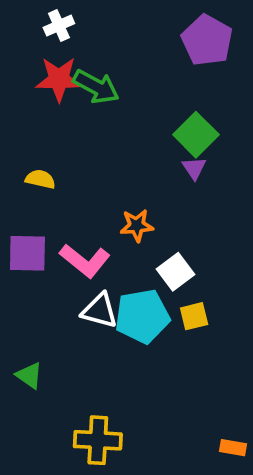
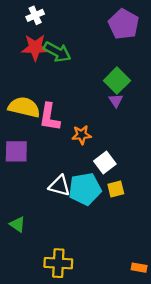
yellow semicircle: (40, 179) -> (24, 107), size x1.8
pink L-shape: (85, 261) -> (50, 117), moved, turned 60

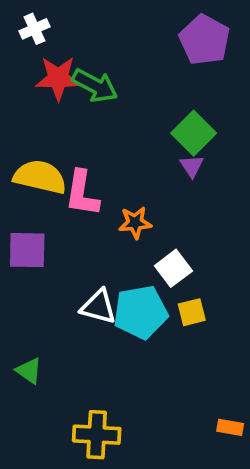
white cross: (35, 15) -> (35, 29), moved
orange rectangle: (139, 268) -> (230, 427), moved

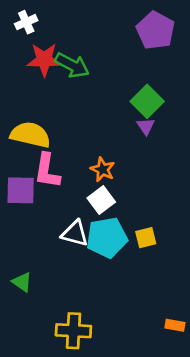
pink L-shape: (82, 193) -> (47, 171), moved
orange star: (135, 223) -> (103, 169), turned 30
white square: (173, 268) -> (101, 200), moved

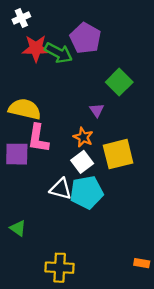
purple pentagon: (155, 30) -> (85, 38), moved
purple triangle: (146, 126) -> (97, 110), moved
yellow square: (146, 238) -> (118, 154), moved, size x1.8

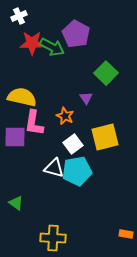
orange star: (83, 137) -> (65, 116), moved

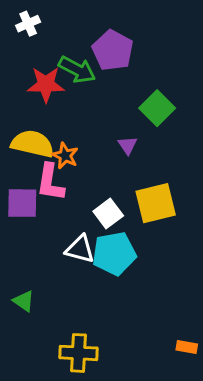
red star: (32, 43) -> (46, 84), moved
orange star: (65, 116) -> (65, 156), moved

